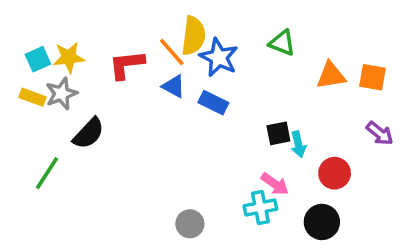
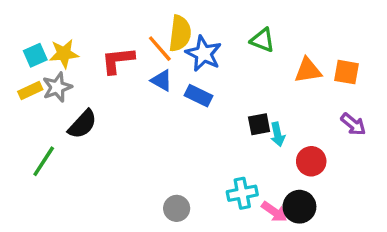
yellow rectangle: (33, 97) -> (30, 91), turned -45
pink arrow: (275, 184) -> (274, 212), moved

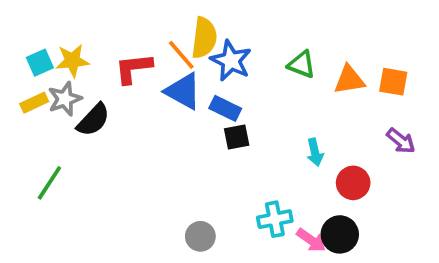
green triangle: (262, 40) -> (302, 64), moved
blue triangle: (161, 81) -> (183, 91), size x1.5
black semicircle: (82, 124) -> (93, 120), moved
black square: (259, 124) -> (237, 137), moved

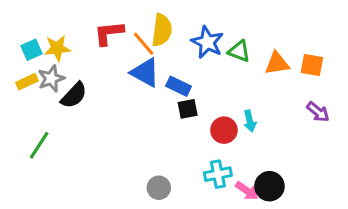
blue star: (231, 61) -> (207, 42), moved
red L-shape: (133, 68) -> (109, 33), moved
red circle: (353, 183) -> (224, 130), moved

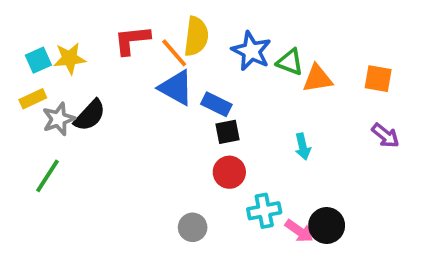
orange triangle: (277, 63) -> (317, 79), moved
gray star: (51, 79) -> (59, 119), moved
red circle: (224, 130) -> (229, 172), moved

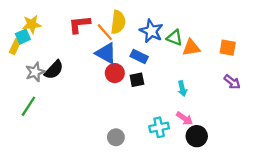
yellow star: (70, 58) -> (32, 24), moved
yellow rectangle: (33, 99) -> (15, 46), moved, turned -40
blue rectangle: (216, 104) -> (139, 56), moved
red circle: (229, 172) -> (115, 73), moved
pink arrow: (299, 231) -> (185, 118), moved

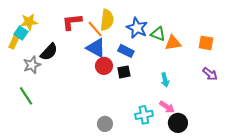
cyan square: (23, 37) -> (21, 33), turned -32
black semicircle: (54, 70) -> (49, 52), moved
green line: (28, 106) -> (26, 96), turned -66

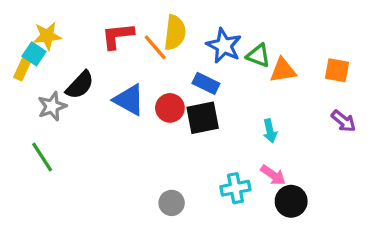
blue triangle: (96, 48) -> (129, 100), moved
black square: (124, 72) -> (203, 118), size x1.5

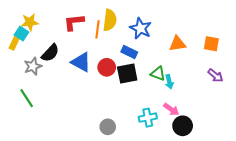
orange line: (155, 47) -> (97, 29), turned 48
green triangle: (258, 56) -> (158, 73), moved

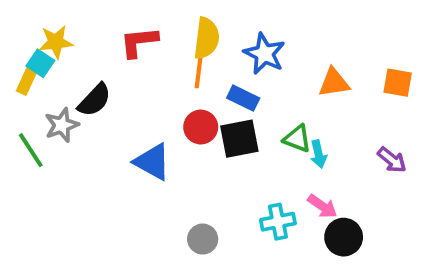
orange line: (97, 29) -> (199, 71), moved
blue triangle: (81, 62) -> (152, 162), moved
purple arrow: (215, 76) -> (392, 160), moved
green line: (27, 98) -> (31, 150), moved

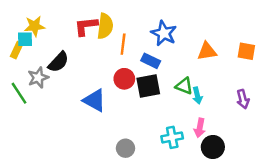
yellow semicircle: (206, 38) -> (105, 26), moved
cyan square: (40, 63) -> (25, 39), turned -35
purple arrow: (392, 160) -> (243, 99), turned 36
pink arrow: (322, 206) -> (200, 128), turned 66

